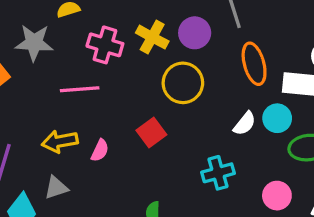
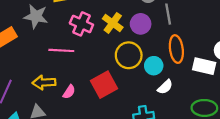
cyan circle: (277, 118) -> (154, 66), moved
red square: (151, 133) -> (104, 85), size x1.4

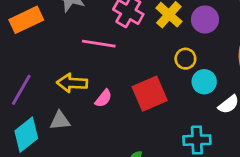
yellow circle: (129, 55) -> (185, 59), size x0.6
cyan circle: (154, 66) -> (204, 82), moved

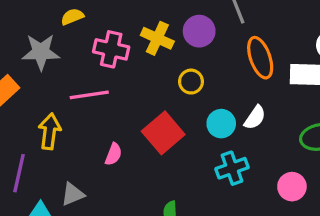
cyan circle: (204, 82) -> (221, 124), moved
yellow arrow: (72, 83) -> (50, 131), moved, turned 112

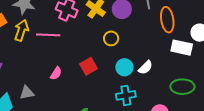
orange ellipse: (260, 58) -> (167, 20), moved
yellow arrow: (50, 131) -> (21, 30), moved
red square: (163, 133) -> (88, 66), size x0.7

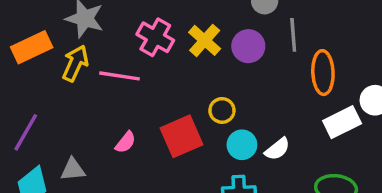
yellow circle: (111, 38) -> (222, 110), moved
white rectangle: (182, 48) -> (342, 122), turned -45
red square: (88, 66) -> (182, 136), size x1.4

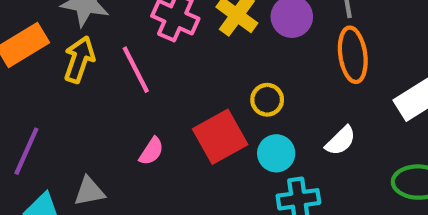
orange ellipse: (323, 73) -> (353, 55), moved
pink line: (120, 76) -> (136, 70), turned 60
cyan circle: (242, 145) -> (276, 153), moved

